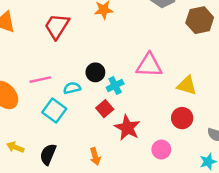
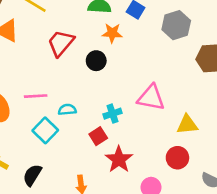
black circle: (95, 72) -> (96, 61), moved
yellow triangle: (187, 86) -> (187, 125), turned -30

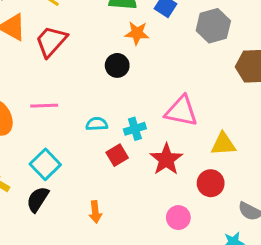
red trapezoid: (61, 43) -> (51, 41), moved
cyan semicircle: (67, 110) -> (97, 124), moved
cyan square: (45, 130) -> (45, 164), moved
red star: (119, 159) -> (166, 159), moved

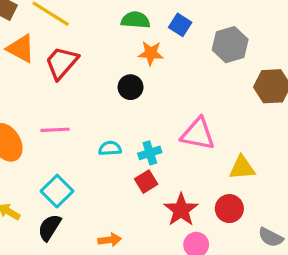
red square: (117, 155) -> (146, 182), moved
red star: (166, 159) -> (181, 210), moved
orange arrow: (95, 212) -> (110, 240), turned -90

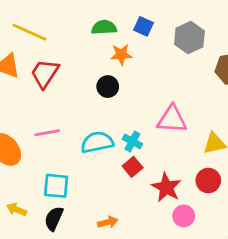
cyan semicircle: (110, 148) -> (97, 142), size x1.6
cyan cross: (150, 153) -> (132, 141), turned -36
cyan square: (57, 191) -> (56, 186), turned -32

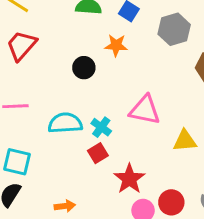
orange star: (121, 55) -> (116, 45), moved
red circle: (208, 181) -> (171, 202), moved

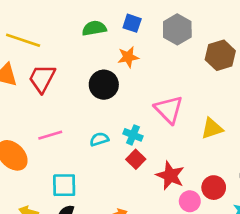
black circle: (84, 68) -> (104, 85), size x1.4
pink triangle: (145, 110) -> (169, 110), turned 48
cyan semicircle: (65, 123) -> (99, 139), size x0.6

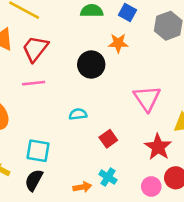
pink line: (50, 135) -> (34, 83), moved
cyan cross: (133, 135) -> (108, 177), moved
red star: (170, 176) -> (158, 147), moved

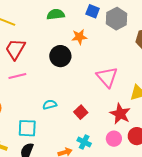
blue square: (128, 13) -> (93, 11), moved
cyan semicircle: (78, 114) -> (50, 105), moved
pink circle: (151, 186) -> (114, 139), moved

